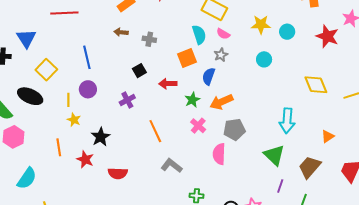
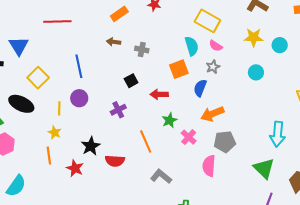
green star: (192, 100) -> (169, 120), moved
yellow star: (74, 120) -> (55, 132), moved
red semicircle: (118, 173) -> (115, 161), moved

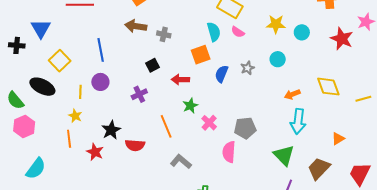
brown arrow: (114, 42) -> (136, 26), size x1.5
gray star: (213, 67) -> (248, 68), moved
orange arrow: (212, 114) -> (292, 94), moved, size x0.7

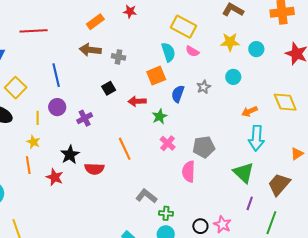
purple cross: (139, 94) -> (85, 118), moved
green star: (190, 106) -> (160, 117), moved
gray L-shape: (181, 162) -> (146, 196), moved

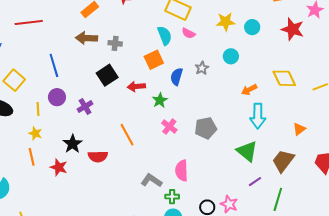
black square: (109, 88) -> (107, 75), size x1.5
pink semicircle: (189, 172) -> (182, 171), moved
purple line: (250, 203) -> (255, 182), turned 40

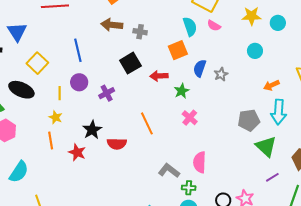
gray star: (202, 68) -> (221, 74), moved
gray pentagon: (206, 128) -> (249, 120), moved

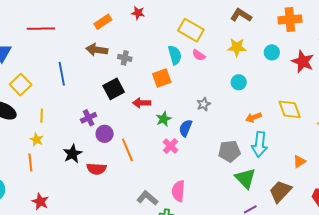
cyan circle: (278, 23) -> (272, 52), moved
blue semicircle: (200, 68) -> (186, 128), moved
purple circle: (79, 82) -> (105, 134), moved
red star: (77, 152) -> (40, 202), moved

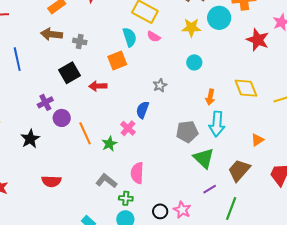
cyan circle: (272, 52) -> (219, 18), moved, size x1.5
orange arrow: (254, 117) -> (210, 97), turned -56
green star: (164, 119) -> (109, 144), moved
red semicircle: (96, 169) -> (51, 181), moved

